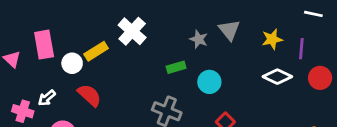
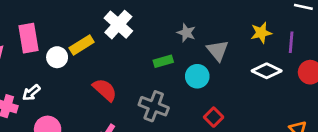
gray triangle: (229, 30) -> (218, 50), moved
red semicircle: (89, 95) -> (105, 90), moved

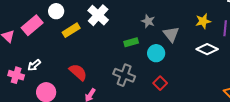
pink rectangle: (29, 38) -> (32, 25), turned 60
white circle: (57, 57) -> (56, 11), moved
red semicircle: (105, 90) -> (78, 72), moved
red square: (214, 117) -> (160, 83), moved

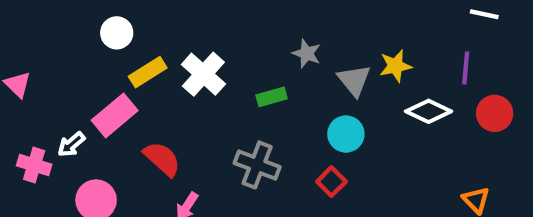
white cross: (98, 15) -> (203, 74), moved
yellow star: (203, 21) -> (395, 66), moved
pink rectangle: (32, 25) -> (115, 115), moved
cyan circle: (156, 53) -> (346, 134), moved

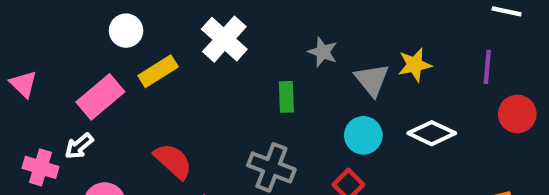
white cross: (203, 74) -> (224, 39), moved
green rectangle: (272, 97) -> (286, 97), turned -76
white diamond: (429, 111) -> (432, 133), moved
pink rectangle: (115, 115) -> (100, 97), moved

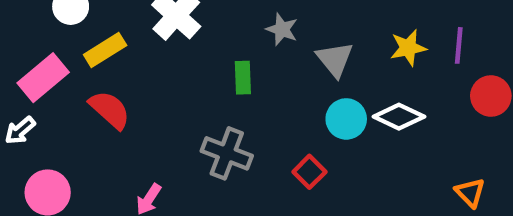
yellow star: (415, 65) -> (408, 48), moved
cyan circle: (363, 135) -> (346, 119), moved
red semicircle: (173, 161) -> (110, 110), moved

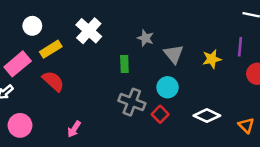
yellow star: (408, 48) -> (212, 59), moved
white diamond: (399, 117) -> (207, 116), moved
cyan circle: (346, 119) -> (168, 87), moved
gray cross: (227, 153) -> (132, 102), moved

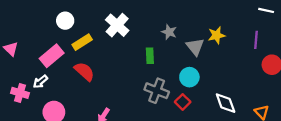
yellow star: (212, 59) -> (217, 35), moved
white diamond: (207, 116) -> (226, 103), turned 45

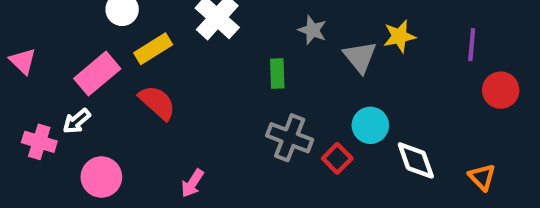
cyan circle: (189, 77) -> (370, 125), moved

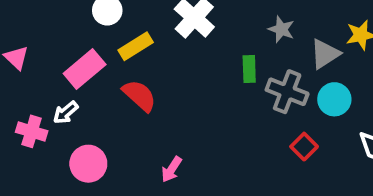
gray triangle: (360, 57) -> (325, 54), turned 36
cyan circle: (370, 125) -> (334, 99), moved
gray cross: (290, 138) -> (287, 92), moved

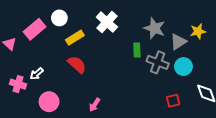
gray star: (281, 29) -> (155, 28), size x1.5
pink rectangle: (85, 69) -> (35, 29), moved
red square: (304, 147) -> (173, 101), moved, turned 32

